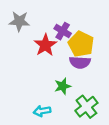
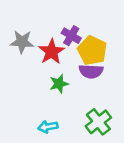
gray star: (19, 21) -> (22, 42), moved
green star: (63, 86) -> (59, 84), moved

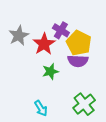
gray star: (22, 42) -> (19, 36), turned -30
cyan arrow: (48, 127) -> (41, 108), turned -112

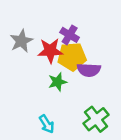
yellow pentagon: (79, 43) -> (72, 57), moved, turned -30
red star: (44, 44) -> (50, 51), turned 30

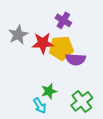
purple cross: (70, 35) -> (63, 20), moved
green star: (57, 82) -> (49, 91), moved

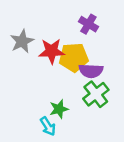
purple cross: (63, 20) -> (88, 24), moved
green cross: (82, 101) -> (96, 94), moved

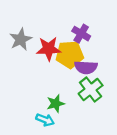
purple cross: (88, 24) -> (81, 34), moved
cyan arrow: (48, 126) -> (45, 120), turned -36

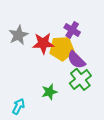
purple semicircle: (86, 67) -> (76, 60), turned 42
cyan arrow: (45, 120) -> (18, 106), moved, turned -84

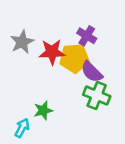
green cross: (80, 79) -> (97, 95), turned -30
green star: (49, 92) -> (43, 110), moved

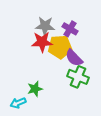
gray star: (22, 42) -> (45, 26), moved, turned 30
cyan arrow: (22, 128) -> (18, 103), turned -140

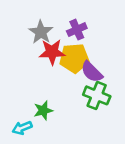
gray star: (45, 26) -> (41, 32), moved, turned 30
purple cross: (70, 29) -> (77, 30), moved, turned 35

